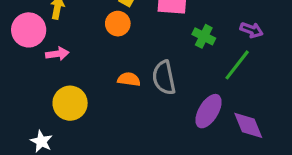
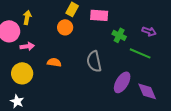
green line: (237, 65) -> (140, 53), turned 75
orange semicircle: (129, 79) -> (54, 62), moved
yellow circle: (70, 103) -> (22, 73), moved

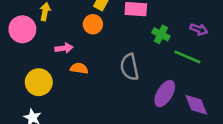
pink arrow: (27, 46) -> (64, 48), moved

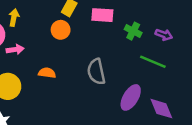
green cross: (161, 34) -> (133, 31), moved
pink arrow: (64, 48) -> (15, 49), moved

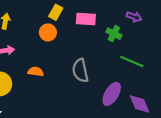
purple arrow: (164, 35) -> (134, 17), moved

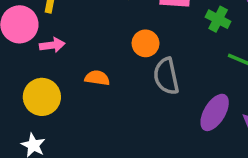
orange circle: (48, 32) -> (146, 43), moved

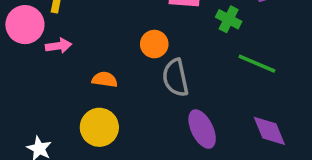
yellow circle: (42, 97) -> (99, 127), moved
purple ellipse: (215, 112) -> (202, 129), moved, turned -57

